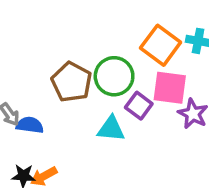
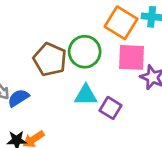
purple square: (139, 106) -> (111, 108), moved
blue semicircle: (30, 125) -> (18, 98), turned -35

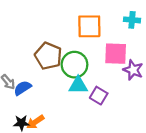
orange square: (121, 23) -> (89, 26), moved, turned -32
green circle: (85, 52) -> (74, 65), moved

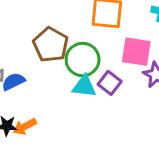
purple square: (99, 96) -> (110, 83), moved

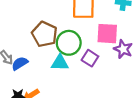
cyan triangle: (84, 86) -> (60, 63), moved

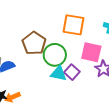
cyan triangle: (60, 63) -> (59, 73), moved

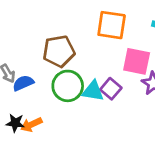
brown pentagon: (34, 43) -> (59, 51), turned 30
green circle: (55, 55) -> (68, 86), moved

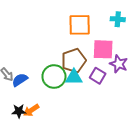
brown pentagon: (59, 51) -> (74, 61), moved
purple square: (111, 89) -> (98, 76), moved

